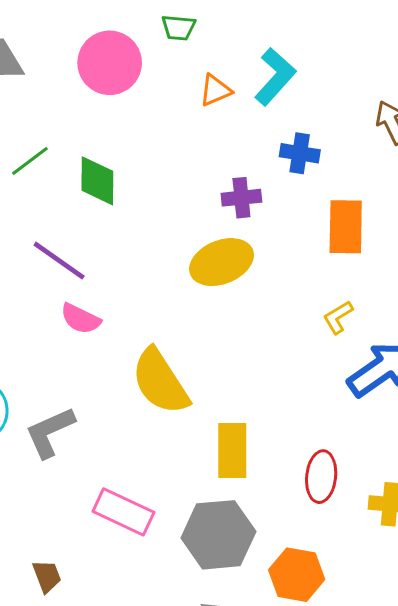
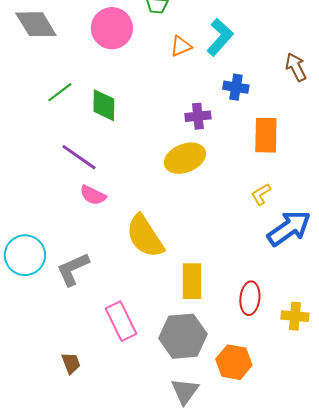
pink rectangle: (123, 512) -> (121, 321), turned 39

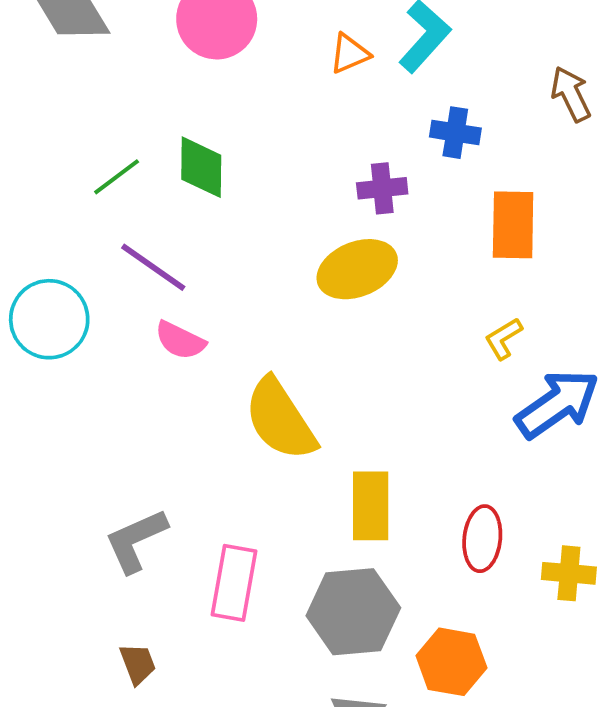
green line: (60, 92) -> (117, 177), moved
cyan circle: (25, 255) -> (49, 319), moved
gray L-shape: (73, 269) -> (136, 541), moved
pink rectangle: (121, 321) -> (234, 583), turned 36

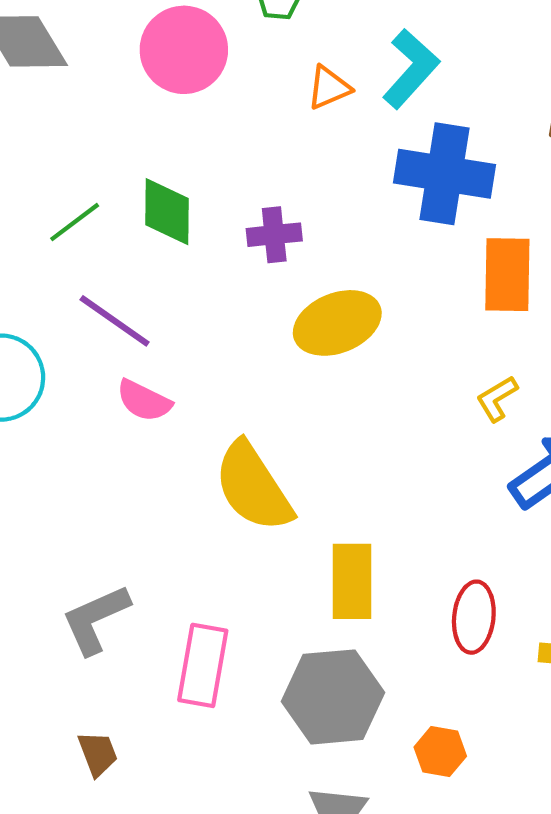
blue cross: (455, 133) -> (444, 174), size x1.8
purple cross: (382, 188) -> (274, 235), moved
orange hexagon: (451, 662) -> (440, 752), size x0.7

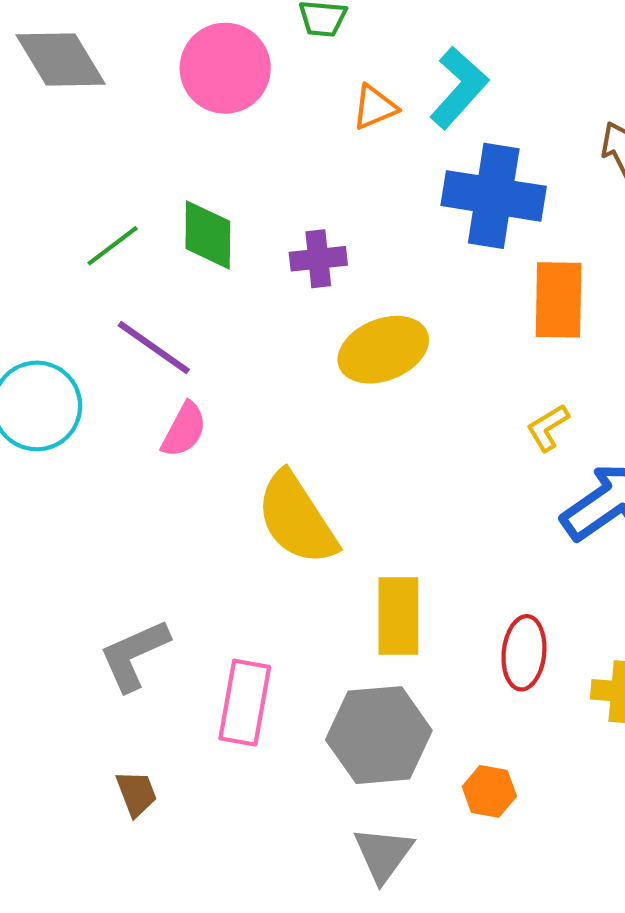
pink semicircle: (144, 401) -> (184, 430), turned -88

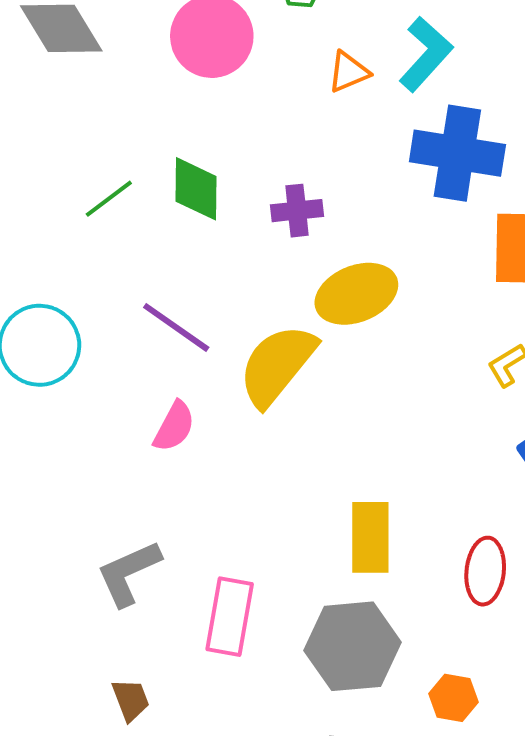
purple line: (154, 348) -> (176, 327), moved
pink semicircle: (184, 430) -> (174, 426), moved
yellow semicircle: (297, 519) -> (277, 365), moved, turned 72

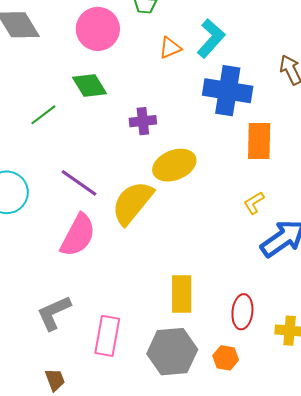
green diamond: (196, 189) -> (89, 85), moved, turned -32
pink semicircle: (174, 426) -> (78, 235), size x1.6
orange hexagon: (453, 698) -> (226, 358), moved

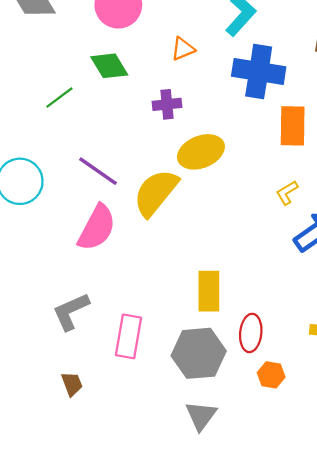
orange triangle: (170, 48) -> (183, 49), moved
red ellipse: (242, 312) -> (251, 333), moved
orange hexagon: (226, 358) -> (271, 375), moved

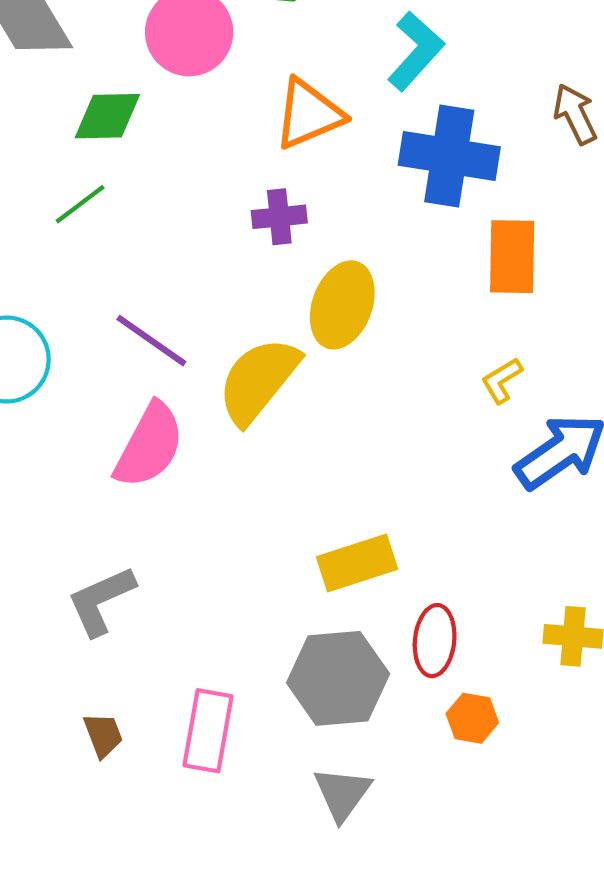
orange triangle: (183, 49) -> (309, 114), size x1.6
green diamond: (109, 66) -> (107, 116), moved, turned -60
yellow ellipse: (201, 152) -> (342, 305), turned -48
yellow rectangle: (209, 291) -> (357, 563), turned 72
pink rectangle: (129, 336) -> (208, 731), moved

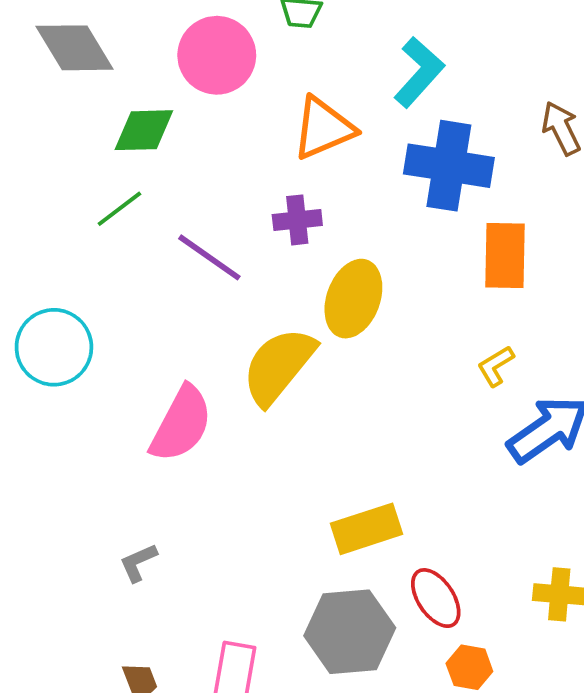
purple line: (151, 341) -> (209, 257), moved
gray L-shape: (101, 601) -> (138, 562), size x0.6
red ellipse: (435, 641) -> (436, 598), turned -40

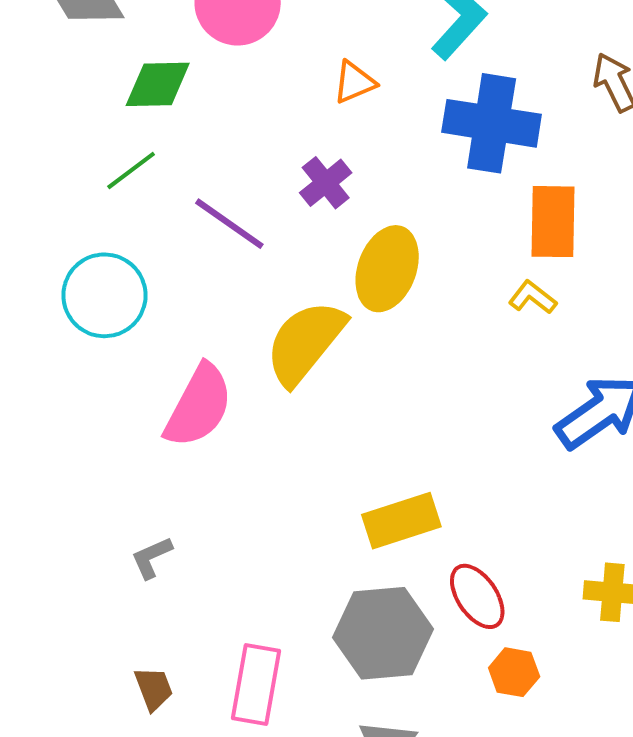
orange triangle: (323, 128) -> (354, 82), size x0.6
purple cross: (297, 220) -> (326, 183), turned -33
cyan circle: (54, 347) -> (104, 295), moved
yellow L-shape: (496, 366) -> (533, 297), moved, turned 69

